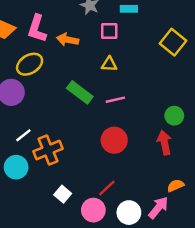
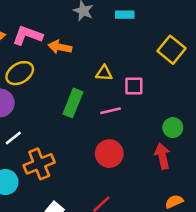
pink L-shape: (37, 29) -> (28, 35), turned 92
pink square: (109, 31) -> (134, 86), moved
green rectangle: (80, 92) -> (73, 103), turned 75
white line: (23, 135) -> (13, 138), moved

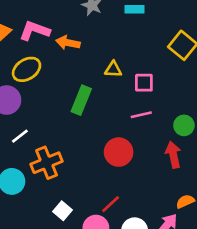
pink line: (111, 111) -> (141, 115), moved

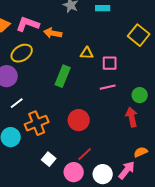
red circle: (119, 152) -> (79, 120), moved

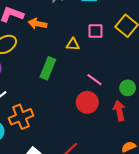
pink square: (110, 63) -> (95, 31), moved
pink line: (108, 87) -> (94, 80), turned 49
red circle: (79, 120) -> (87, 102), moved

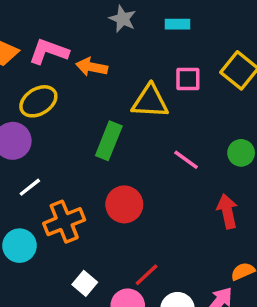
yellow triangle: (73, 44) -> (150, 101), size x1.6
green circle: (128, 88) -> (241, 153), moved
red circle: (87, 102) -> (124, 204), moved

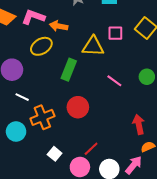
yellow ellipse: (38, 101) -> (41, 46), moved
white line: (30, 187) -> (22, 97), turned 64
red arrow: (227, 211) -> (139, 124), moved

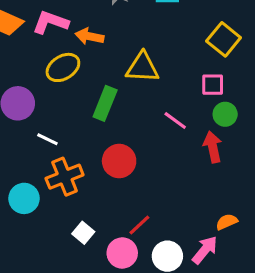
pink square: (115, 33) -> (213, 85), moved
white line: (22, 97) -> (47, 139), moved
red arrow: (139, 124) -> (213, 147), moved

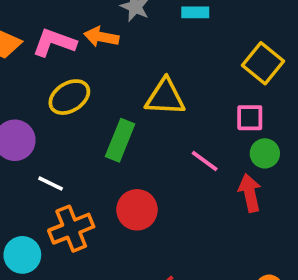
orange arrow: (89, 36) -> (101, 37), moved

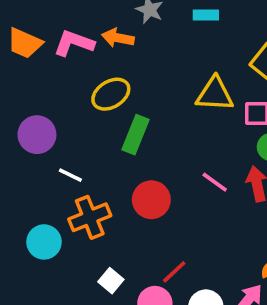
yellow ellipse: (69, 97) -> (111, 94), moved
yellow triangle: (165, 97) -> (215, 94), moved
pink line: (205, 161) -> (215, 182), moved

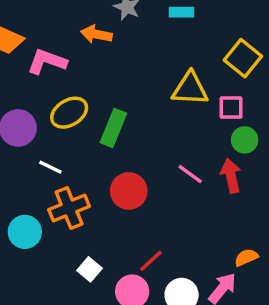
pink L-shape: (74, 43) -> (47, 62), moved
yellow ellipse: (111, 94) -> (69, 113), moved

